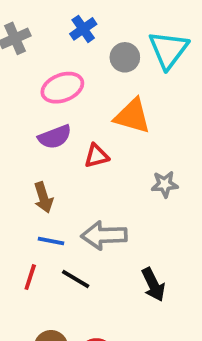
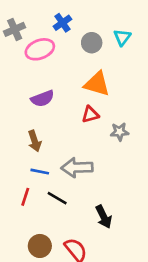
cyan triangle: (168, 50) -> (122, 37), size x0.6
pink ellipse: (62, 88) -> (40, 49), moved
red triangle: (96, 156) -> (90, 114), moved
black arrow: (153, 285) -> (104, 217), moved

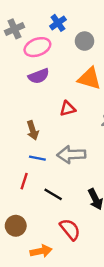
purple semicircle: (42, 98) -> (39, 76), moved
red triangle: (90, 114) -> (68, 109), moved
black line: (57, 198) -> (53, 194), moved
brown circle: (40, 246) -> (16, 226), moved

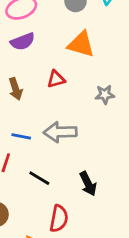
brown arrow: (33, 130) -> (16, 89), moved
red semicircle: (70, 229) -> (59, 219), turned 50

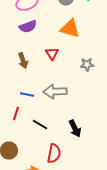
red triangle: (56, 79) -> (52, 54), turned -48

